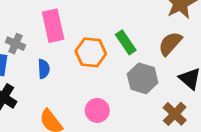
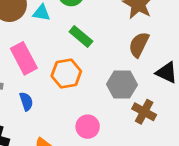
green rectangle: (126, 42) -> (81, 37), moved
brown cross: (175, 114) -> (144, 112), moved

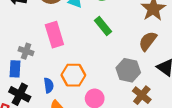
orange hexagon: (66, 74) -> (73, 75), moved
blue semicircle: (26, 101) -> (49, 85), moved

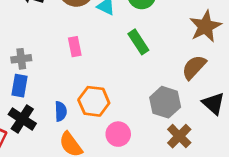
pink rectangle: (54, 35) -> (75, 47), size x0.6
gray cross: (26, 51) -> (21, 59), moved, turned -32

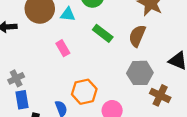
pink rectangle: (75, 47) -> (63, 48), moved
brown semicircle: (194, 67) -> (137, 36), moved

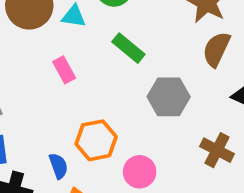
brown semicircle: (137, 36) -> (216, 49), moved
gray hexagon: (140, 73) -> (169, 97), moved

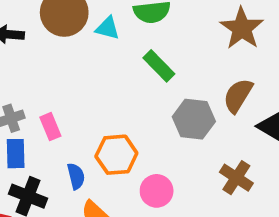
brown semicircle: (216, 49) -> (238, 96), moved
pink rectangle: (64, 70) -> (50, 127), moved

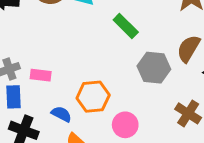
pink rectangle: (50, 127) -> (41, 75), turned -60
blue semicircle: (76, 176) -> (61, 114), turned -48

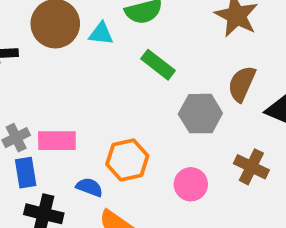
pink rectangle: (41, 75) -> (57, 141), size x1.4
pink circle: (125, 125) -> (191, 184), moved

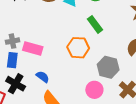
gray hexagon: (200, 114) -> (108, 67), moved
orange hexagon: (127, 160) -> (78, 48), moved

